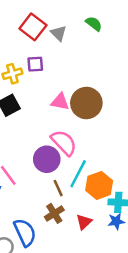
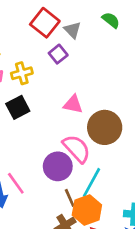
purple square: (35, 64) -> (58, 54), moved, turned -35
brown circle: (86, 103) -> (105, 127), moved
orange hexagon: (99, 185) -> (87, 210), moved

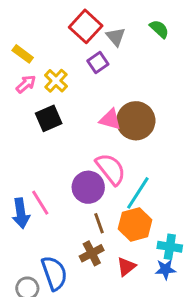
yellow cross: (22, 73) -> (56, 81), turned -35
brown circle: (105, 127) -> (136, 121), moved
cyan line: (91, 183) -> (138, 193), moved
orange hexagon: (87, 210) -> (135, 224), moved

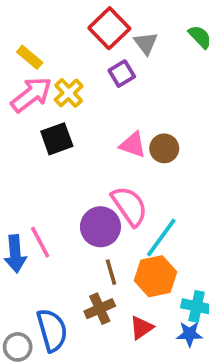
pink arrow: (26, 84) -> (31, 95), size x1.6
brown circle: (136, 121) -> (164, 148), size x0.6

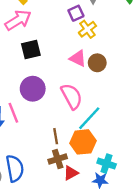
yellow cross: (69, 93) -> (87, 29), moved
purple circle: (100, 227) -> (33, 89), moved
brown cross: (100, 309) -> (58, 159), moved

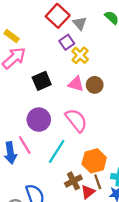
black square: (31, 49) -> (42, 81), moved
cyan line: (89, 118) -> (57, 151), moved
brown line: (56, 136) -> (98, 182), moved

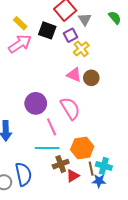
black square: (42, 81) -> (47, 30), moved, turned 36
pink line: (25, 145) -> (52, 127), moved
cyan line: (57, 151) -> (47, 148), moved, turned 50
brown line: (98, 182) -> (91, 169), moved

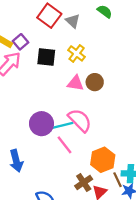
black square: (47, 30) -> (46, 57), moved
purple square: (70, 35) -> (20, 42), moved
cyan line: (47, 148) -> (60, 126), moved

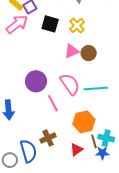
pink triangle: (75, 83) -> (72, 51), turned -42
cyan line: (60, 126) -> (96, 88), moved
brown cross: (84, 182) -> (48, 138), moved

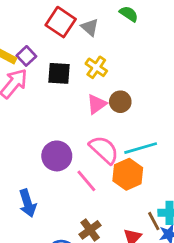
orange hexagon: (84, 122) -> (128, 174), moved

